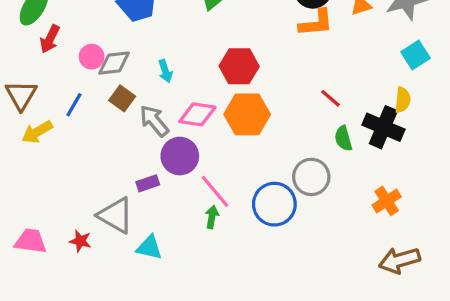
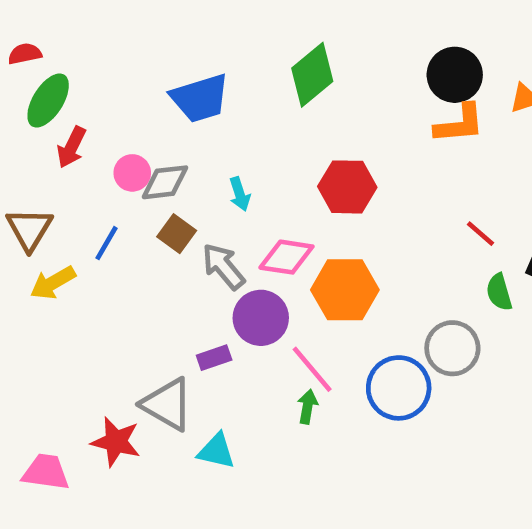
orange hexagon: (247, 114) -> (345, 290), moved
pink trapezoid: (31, 241) -> (46, 472), moved
red star: (80, 241) -> (116, 442), size x1.5

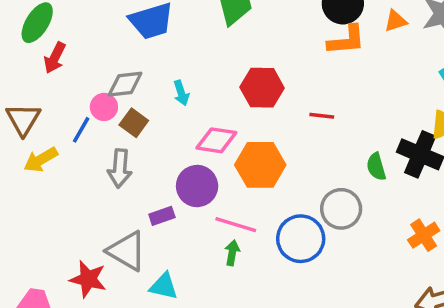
pink circle: (132, 173) -> (104, 107), moved
red line: (480, 234) -> (322, 116), moved, turned -35
gray arrow: (223, 266) -> (120, 168), moved, turned -135
pink line: (312, 369) -> (236, 225), turned -33

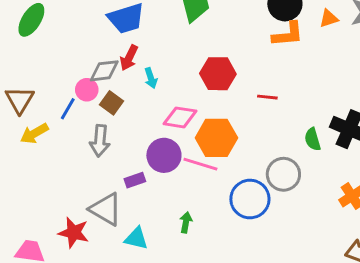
red arrow: (55, 58) -> (129, 58), moved
pink line: (236, 225) -> (200, 164), moved
green arrow: (232, 253) -> (186, 222), moved

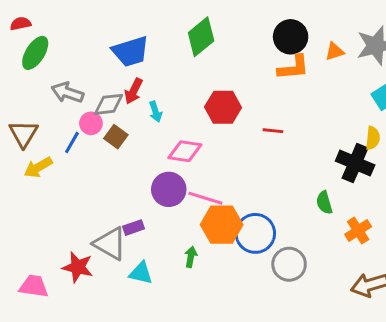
orange hexagon: (216, 138) -> (222, 225), moved
green semicircle: (313, 139) -> (324, 203), moved
gray arrow: (100, 141) -> (67, 93), moved, turned 104
gray circle: (283, 174) -> (289, 264), moved
purple rectangle: (135, 180) -> (134, 228), moved

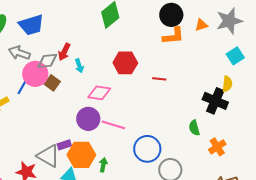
blue trapezoid: (131, 51) -> (31, 25), moved
pink circle: (91, 123) -> (35, 74), size x1.6
orange hexagon: (222, 225) -> (81, 155), moved

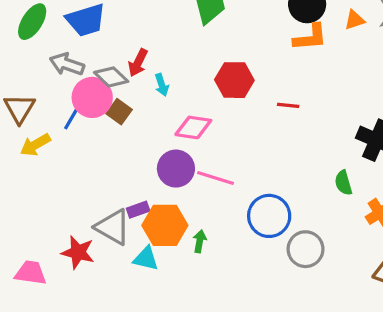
gray diamond: (47, 61) -> (111, 77), turned 50

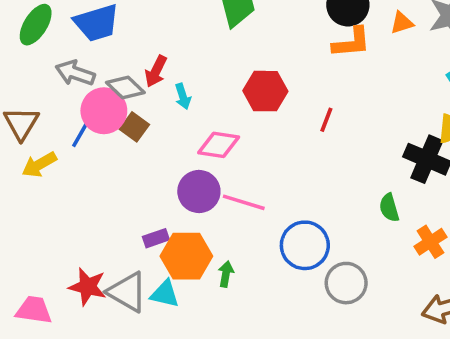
red line: (288, 105) -> (326, 120), turned -75
gray triangle: (113, 227) -> (127, 292), moved

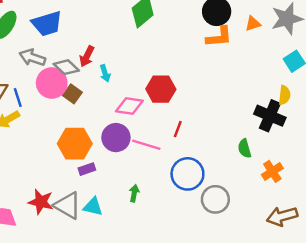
red hexagon: (265, 91) -> (161, 89), moved
red line: (326, 120) -> (178, 129), moved
blue line: (80, 134) -> (18, 98), moved, turned -48
orange hexagon: (186, 256) -> (75, 144), moved

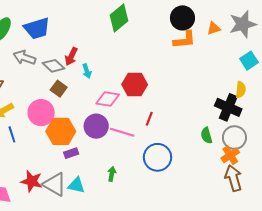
pink circle: (52, 83) -> (41, 113), moved
blue line: (18, 98) -> (12, 134), moved
gray circle: (215, 199) -> (234, 138), moved
brown arrow: (282, 216) -> (233, 178), moved, turned 90

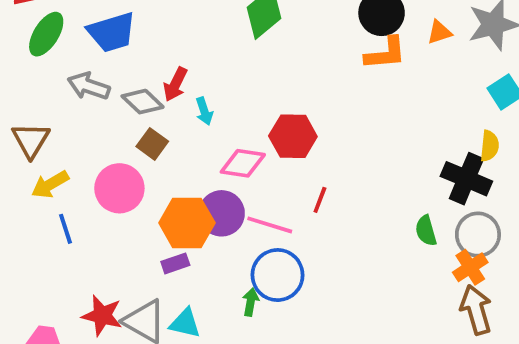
orange hexagon: (61, 131) -> (187, 223), moved
blue circle: (158, 157) -> (278, 275), moved

